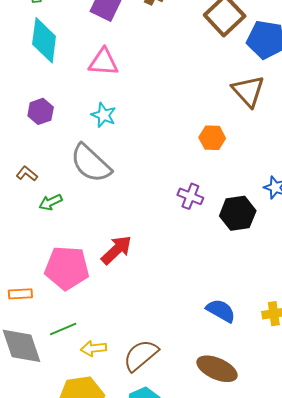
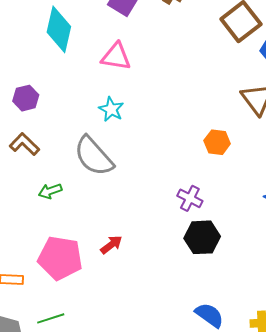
purple hexagon: (41, 111) -> (26, 98), moved
brown L-shape: (27, 174) -> (24, 144), moved, size x1.4
black hexagon: (238, 213) -> (202, 237), moved
red arrow: (116, 250) -> (111, 245), size x0.7

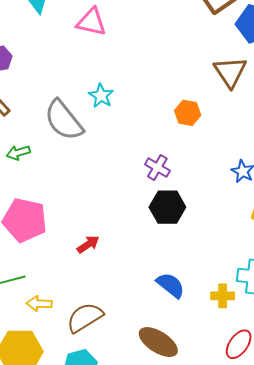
cyan star: (111, 109) -> (101, 96), moved
red arrow: (111, 245) -> (88, 244), moved

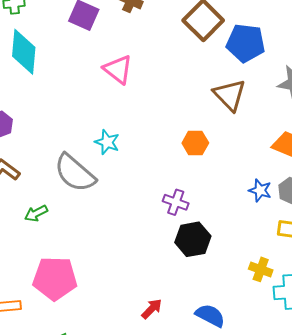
pink triangle: (91, 22) -> (118, 69), moved, turned 36
red arrow: (88, 244) -> (152, 309), moved
yellow cross: (223, 296) -> (261, 269), moved, turned 30

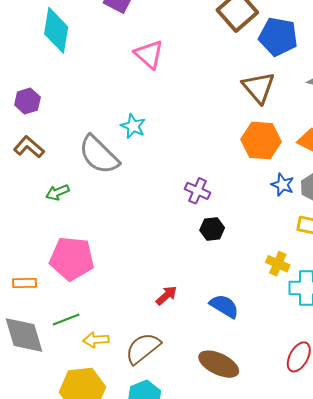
orange hexagon: (195, 143) -> (261, 141), moved, size x1.5
black hexagon: (193, 239) -> (212, 229), size x0.7

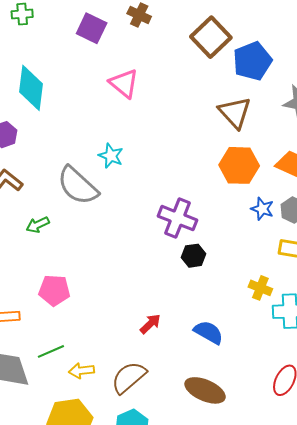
cyan diamond: (56, 30) -> (31, 88), moved
blue pentagon: (278, 37) -> (252, 61), turned -30
purple cross: (198, 191) -> (178, 218), size x1.5
pink pentagon: (72, 259) -> (54, 290), size x0.7

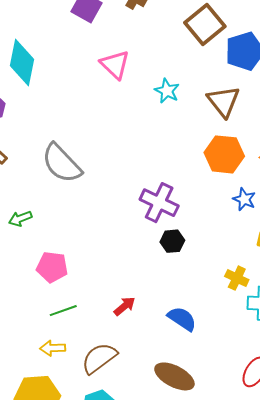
cyan star: (111, 156) -> (167, 91), moved
green arrow: (38, 225) -> (20, 219), moved
pink pentagon: (54, 290) -> (52, 267), moved
green line: (51, 351) -> (63, 311), moved

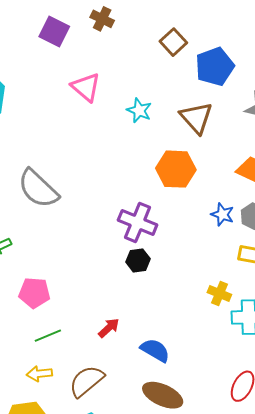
brown square: (205, 24) -> (173, 42), size x0.7
orange hexagon: (224, 154) -> (176, 169), moved
black hexagon: (172, 241) -> (138, 260), moved
blue semicircle: (182, 319) -> (155, 350), moved

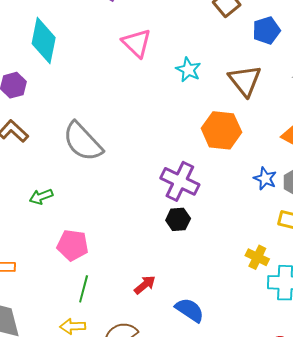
blue pentagon: (215, 67) -> (266, 30), size x0.7
green line: (48, 336) -> (84, 289), turned -56

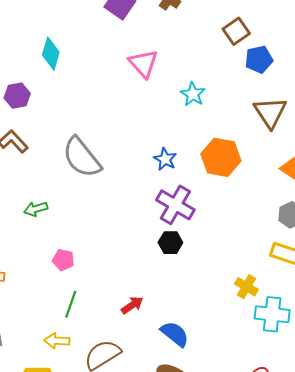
blue pentagon: (266, 30) -> (259, 59), moved
cyan diamond: (44, 41) -> (51, 54), size x0.7
brown triangle: (245, 80) -> (270, 112), moved
blue star: (265, 179) -> (165, 159), moved
pink pentagon: (73, 245) -> (63, 260), size x0.7

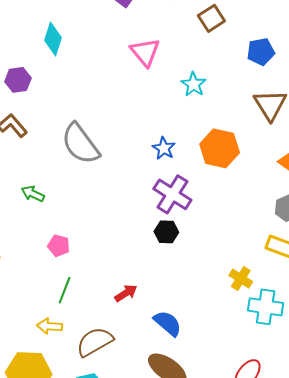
brown square: (236, 31) -> (211, 18), moved
green arrow: (36, 209) -> (33, 194), turned 40

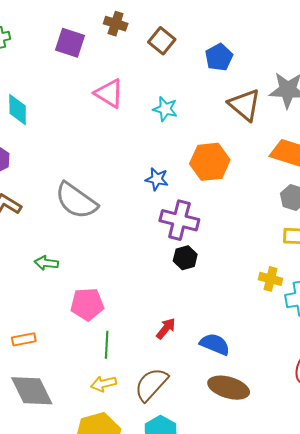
pink pentagon: (59, 246) -> (87, 304), size x1.5

